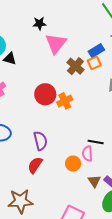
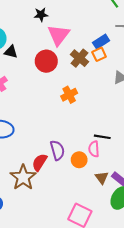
red circle: (45, 94) -> (46, 61), moved
purple semicircle: (40, 141) -> (57, 150), moved
brown star: (20, 201) -> (23, 177), moved, turned -30

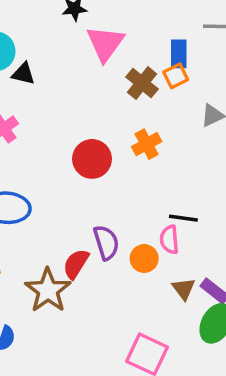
blue rectangle: (101, 42) -> (179, 54), turned -56
red circle: (46, 61) -> (92, 159), moved
orange cross: (69, 95) -> (147, 144), moved

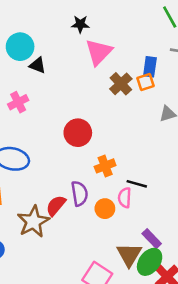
orange cross: (147, 144) -> (105, 166), moved
brown triangle: (184, 289) -> (129, 255), moved, size x1.5

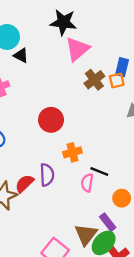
black star: (80, 24) -> (63, 22), size x1.6
orange circle: (105, 209) -> (122, 198), moved

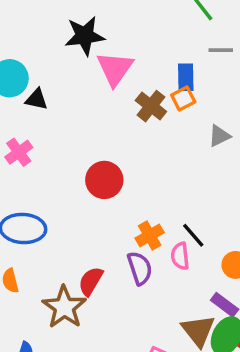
orange cross: (72, 152) -> (150, 235), moved
black line: (99, 171) -> (193, 235), turned 42
purple semicircle: (47, 175) -> (140, 268), moved

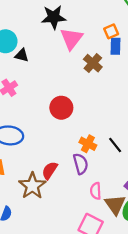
orange square: (183, 99) -> (111, 31), moved
orange cross: (150, 235) -> (88, 144), turned -35
pink semicircle: (180, 256) -> (96, 191), moved

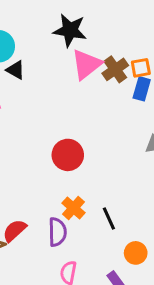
brown cross: (93, 63) -> (115, 69), moved
red circle: (61, 108) -> (68, 155), moved

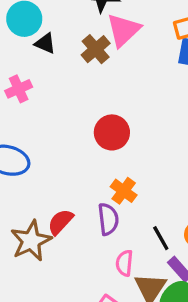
brown cross: (115, 69) -> (96, 49), moved
black line: (109, 219) -> (161, 238), moved

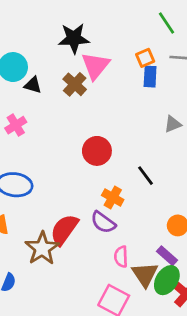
purple semicircle: (108, 219) -> (103, 222), turned 140
red semicircle: (60, 222) -> (64, 230), size x1.4
black line: (161, 238) -> (145, 176), moved

